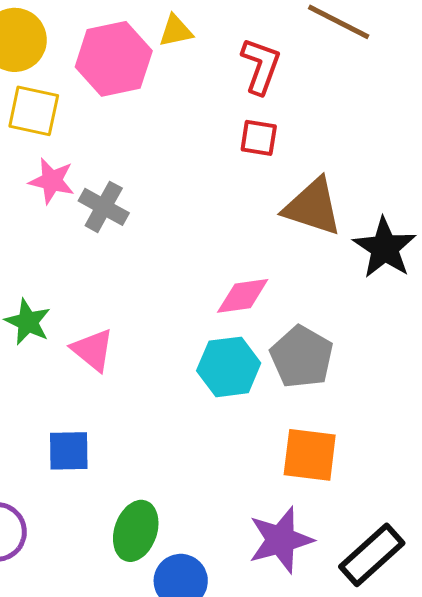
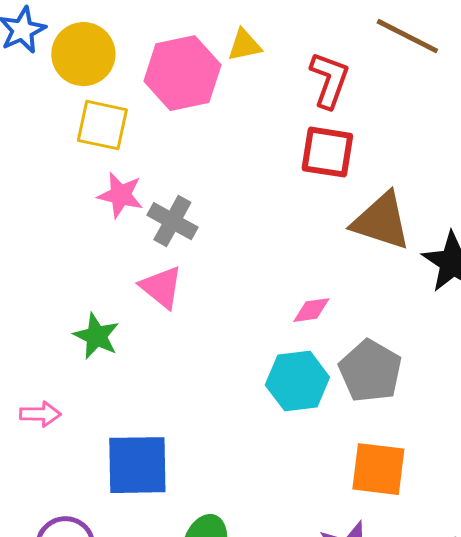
red square: (259, 138) -> (327, 152), size x1.4
pink diamond: (243, 296) -> (311, 310), size x0.7
pink triangle: (93, 350) -> (161, 287), moved
blue square: (69, 451) -> (137, 465), size x1.5

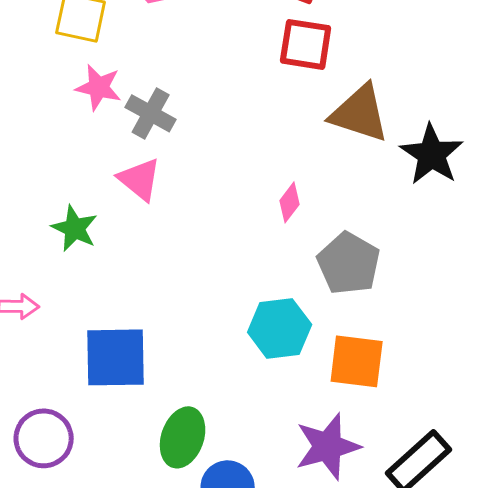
pink diamond: (311, 310) -> (290, 202), turned -45
cyan hexagon: (297, 381) -> (280, 328), moved

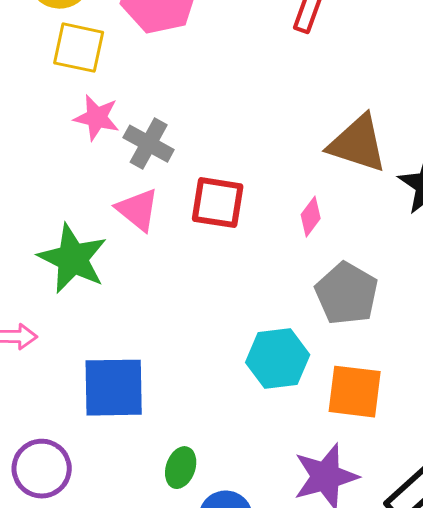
red square: (306, 44) -> (218, 203), moved
pink diamond: (290, 202) -> (311, 217), moved
green star: (75, 228) -> (73, 259), size x1.5
green ellipse: (183, 437) -> (181, 468), size x0.7

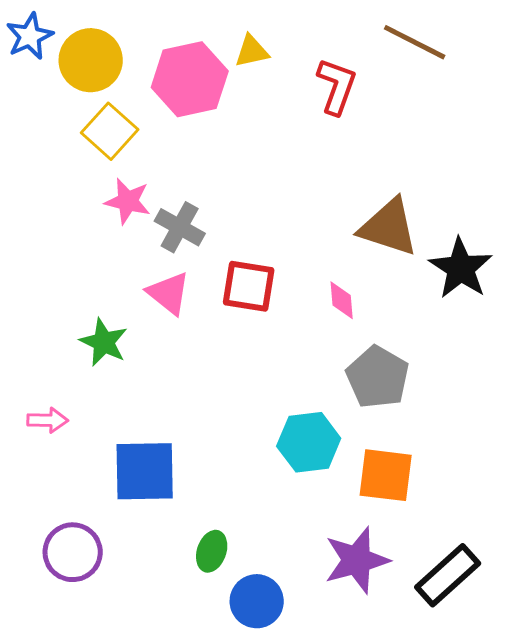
yellow square: (79, 48) -> (110, 131), turned 30
pink diamond: (311, 217) -> (342, 300), turned -42
green star: (73, 259) -> (104, 342), size x0.7

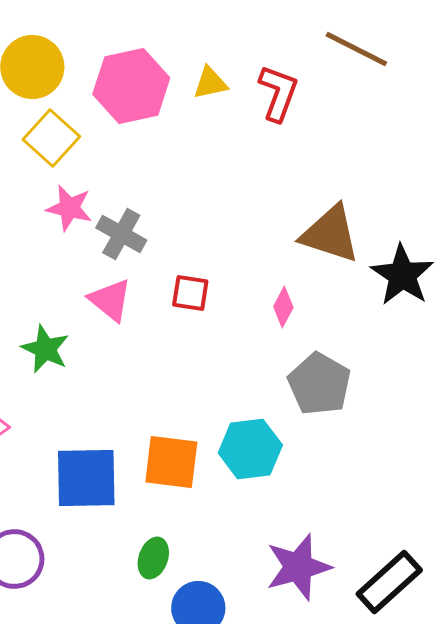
yellow triangle: (252, 51) -> (210, 83), moved
red square: (249, 286) -> (190, 293), size x0.7
pink diamond: (342, 300) -> (283, 307), turned 33
orange square: (386, 475) -> (171, 462), moved

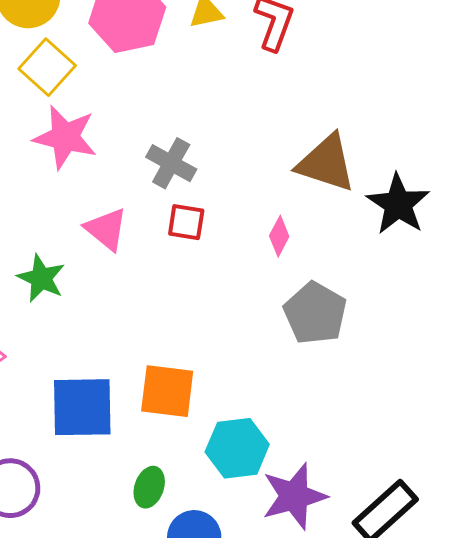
pink star: (69, 208) -> (65, 137), size x1.4
gray cross: (121, 234) -> (171, 163), moved
cyan hexagon: (250, 449) -> (237, 448), moved

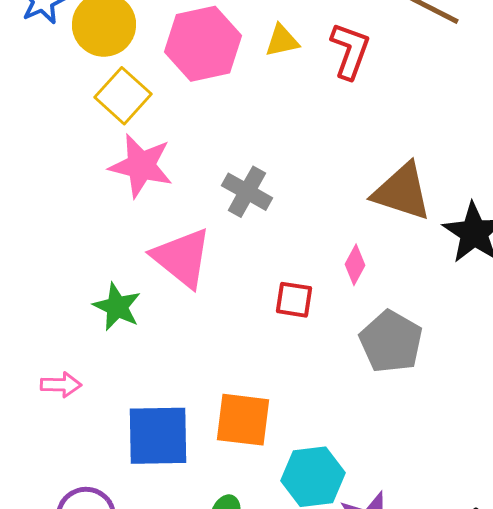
red square: (186, 222) -> (294, 300), moved
pink triangle: (106, 229) -> (182, 258), size x1.4

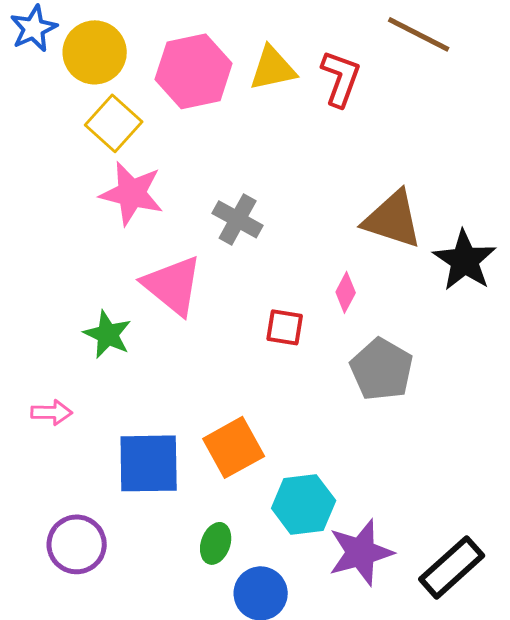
yellow triangle: (282, 41) -> (273, 68), size x1.4
orange square: (243, 420) -> (234, 447), turned -36

